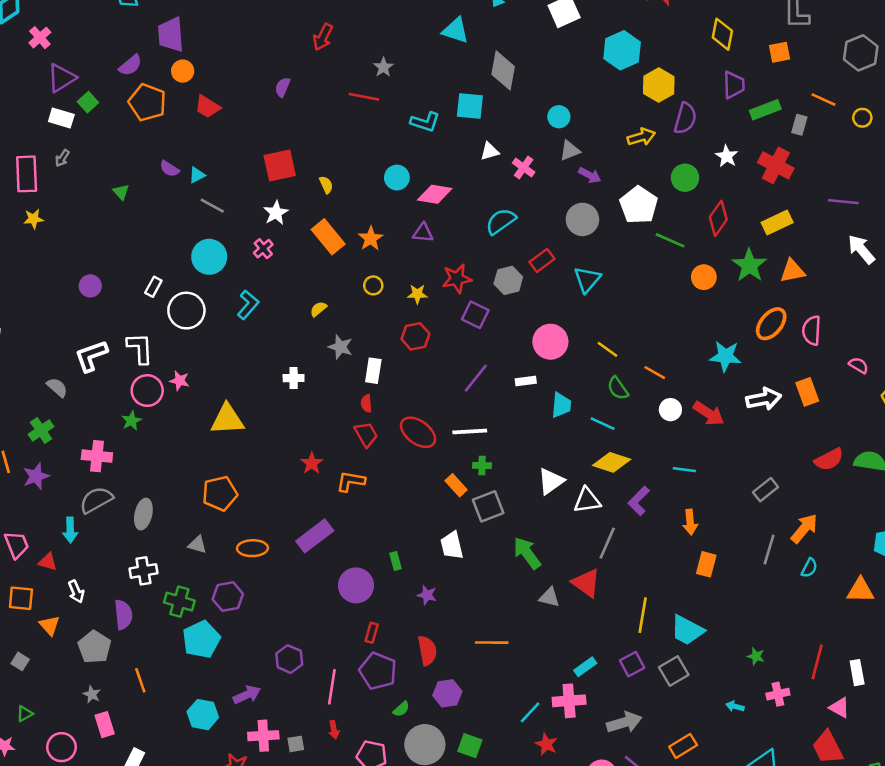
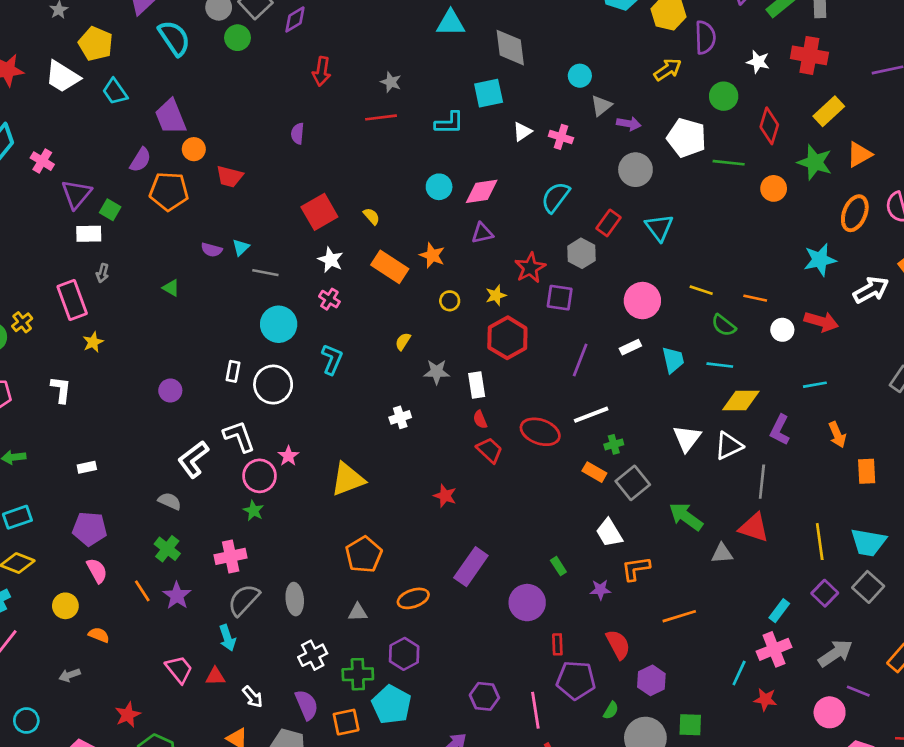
red hexagon: (415, 336) -> (507, 338), size x1.4
pink star: (180, 381) -> (288, 456), turned -30
orange L-shape: (351, 481) -> (636, 569), moved
orange square: (21, 598) -> (346, 722), moved

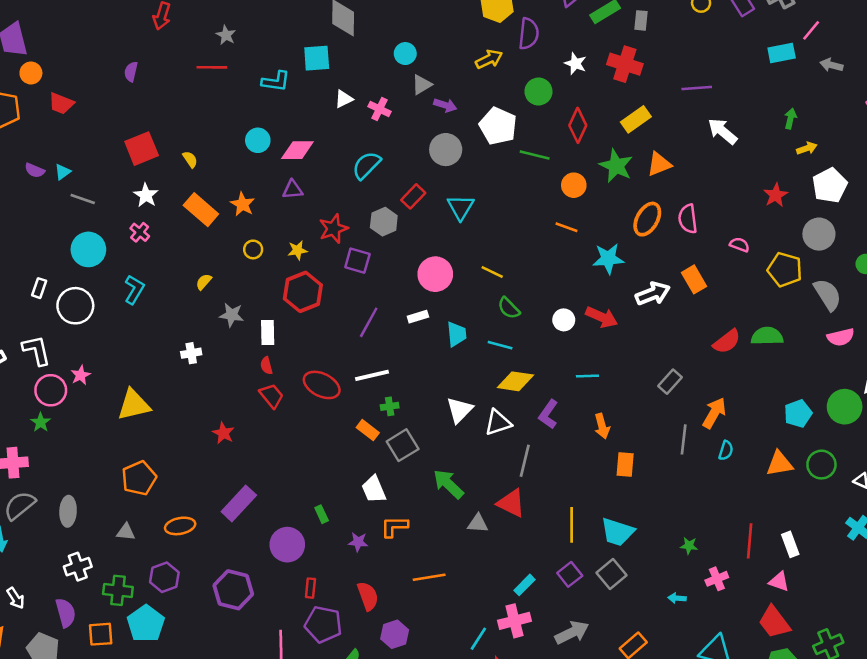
orange line: (755, 298) -> (567, 227), moved
purple hexagon: (484, 696) -> (233, 590), moved, size x1.4

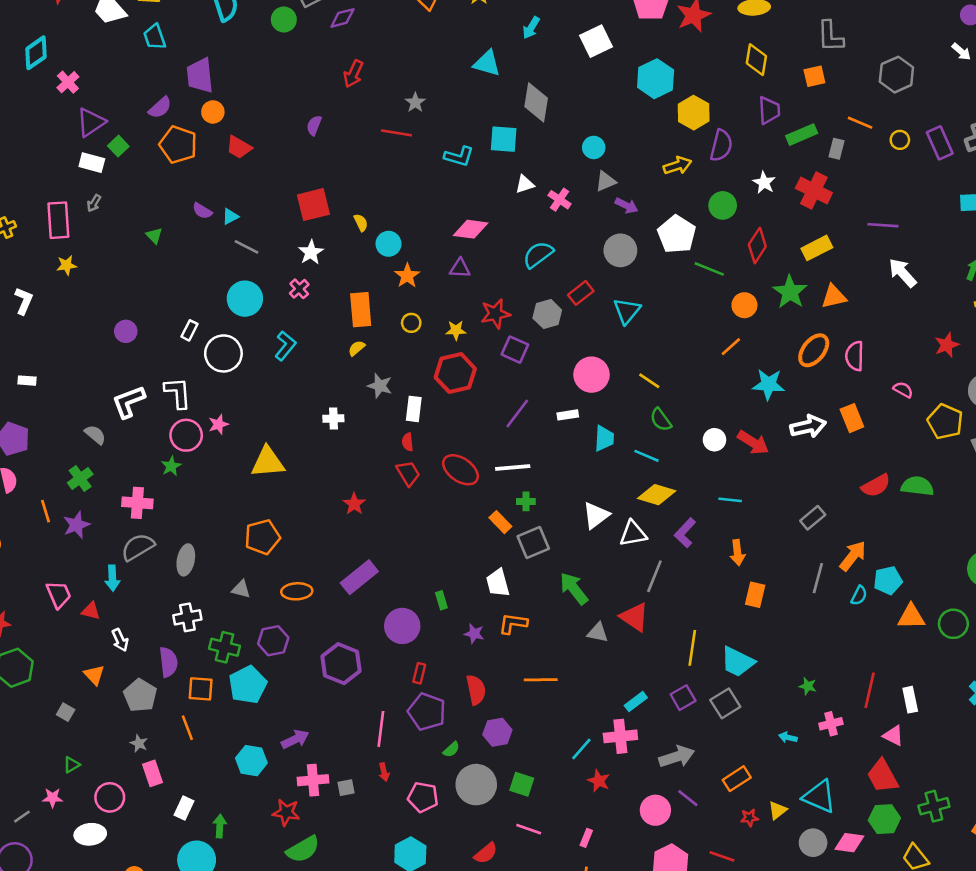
cyan circle: (258, 140) -> (388, 244), moved
orange rectangle: (201, 210) -> (361, 310), moved, turned 36
orange line: (567, 227) -> (731, 347), turned -70
cyan pentagon: (798, 414) -> (888, 580), moved

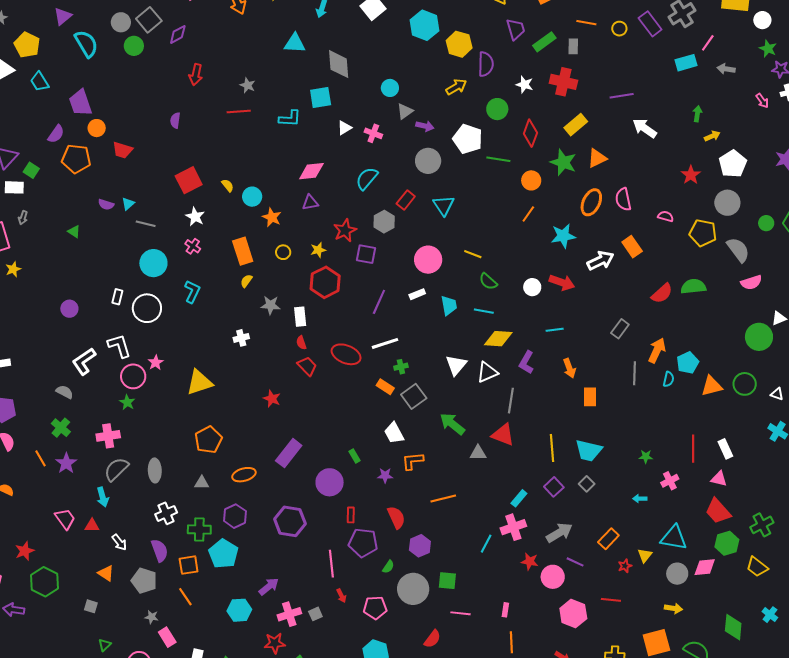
gray square: (725, 703) -> (587, 484), size x0.7
red star: (599, 781) -> (530, 561), moved

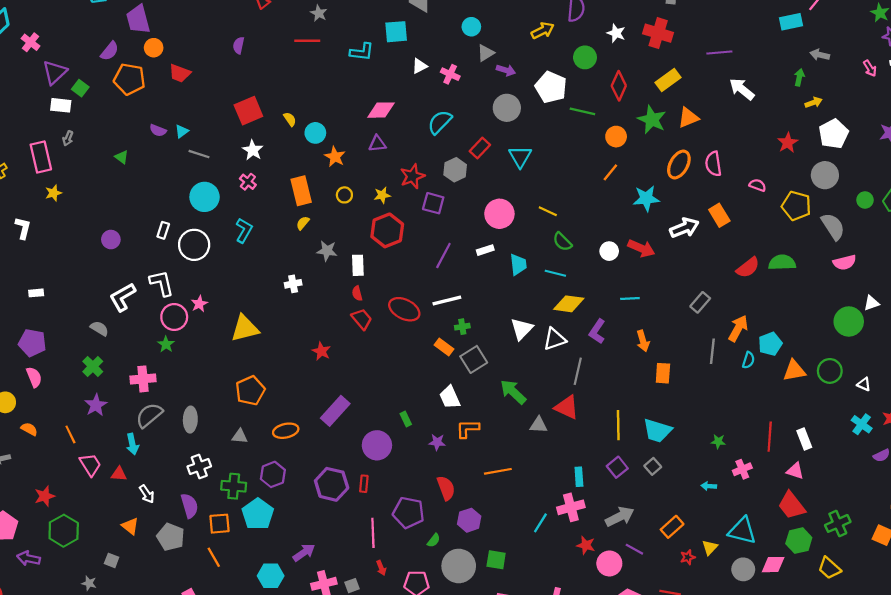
gray arrow: (726, 69) -> (820, 55), moved
orange line: (40, 458) -> (70, 434), moved
cyan rectangle: (519, 498) -> (579, 477), turned -48
red rectangle: (351, 515) -> (364, 484), moved
gray star: (152, 617) -> (89, 583), moved

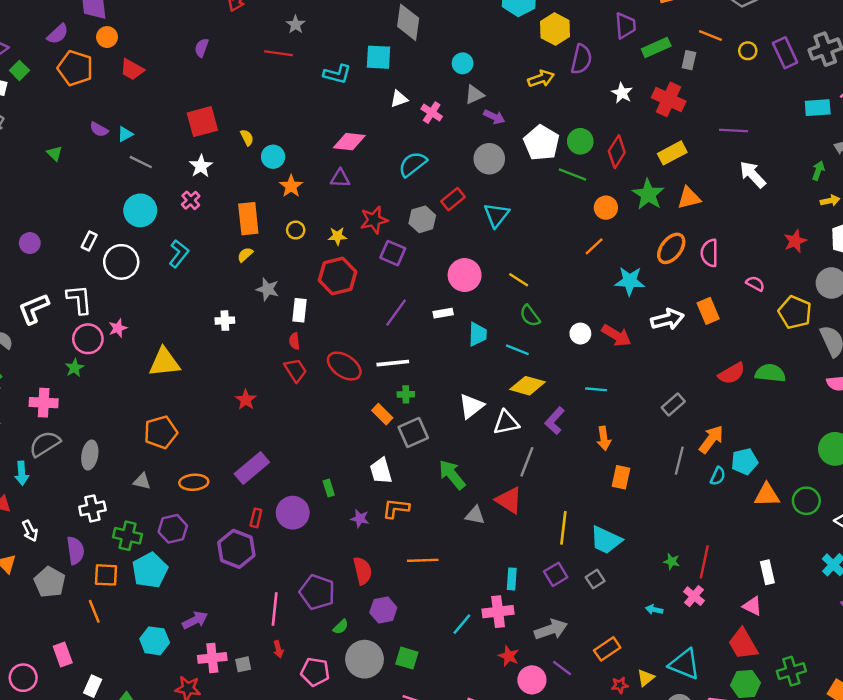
green circle: (585, 57) -> (580, 141), moved
red line: (770, 437) -> (704, 562), moved
pink cross: (742, 469) -> (694, 596), turned -36
red rectangle: (364, 484) -> (256, 518), moved

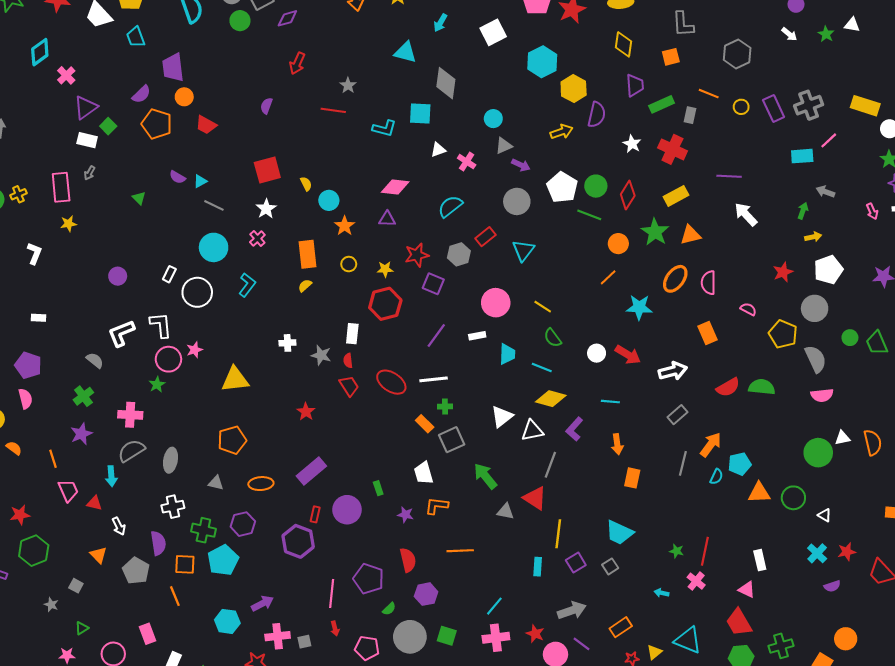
gray star: (268, 289) -> (321, 355), moved
white arrow: (667, 319) -> (673, 371), moved
yellow line: (563, 528) -> (558, 534), moved
pink cross: (498, 612) -> (496, 638), moved

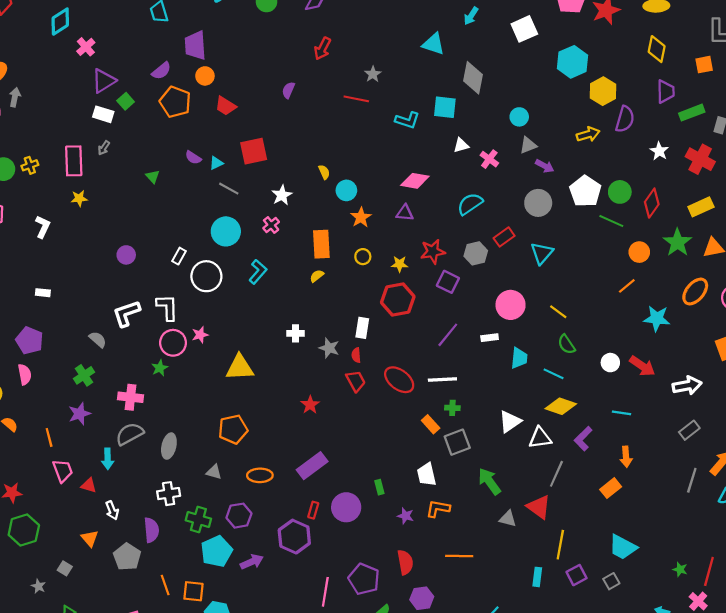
red square: (267, 170) -> (254, 151), moved
orange rectangle: (632, 478) -> (611, 488), moved, turned 36
orange square: (185, 564) -> (193, 591), moved
purple arrow: (262, 603) -> (252, 562), moved

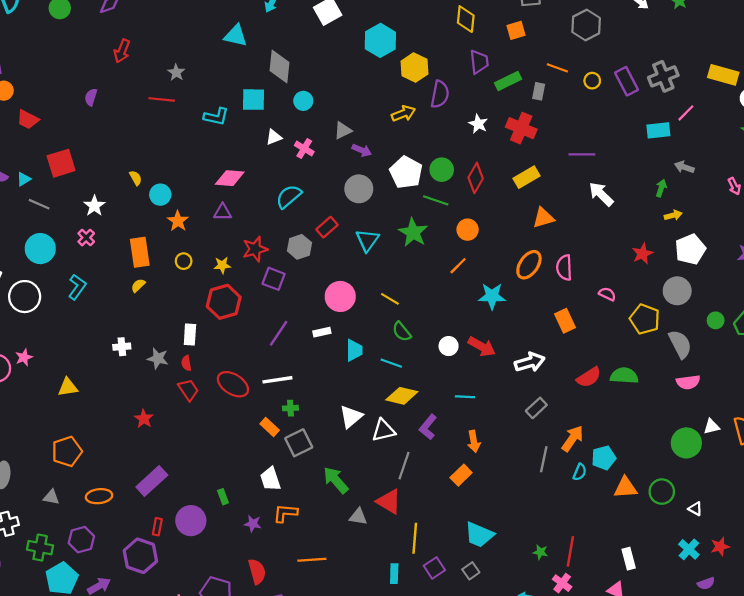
cyan circle: (519, 117) -> (303, 101), moved
green star: (677, 242) -> (413, 232), moved
yellow triangle: (240, 368) -> (68, 387), size x0.7

